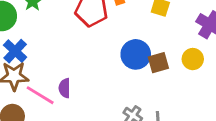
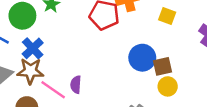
yellow circle: (193, 59) -> (168, 86), moved

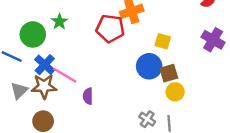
yellow square: (167, 16) -> (163, 41), moved
pink line: (53, 90) -> (65, 75), moved

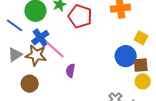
red pentagon: (110, 28) -> (80, 16), moved

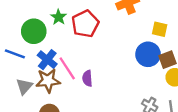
red pentagon: (80, 16) -> (85, 24), turned -30
pink line: (55, 49) -> (67, 68), turned 30
purple semicircle: (70, 71) -> (87, 78), moved

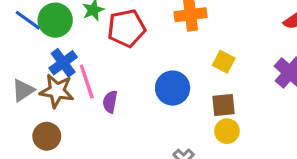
blue line: (15, 54) -> (28, 20), moved
blue circle: (148, 54) -> (173, 88), moved

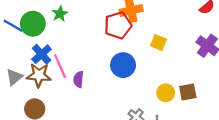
red pentagon: (126, 28) -> (118, 25), moved
brown square: (224, 105) -> (188, 92), moved

